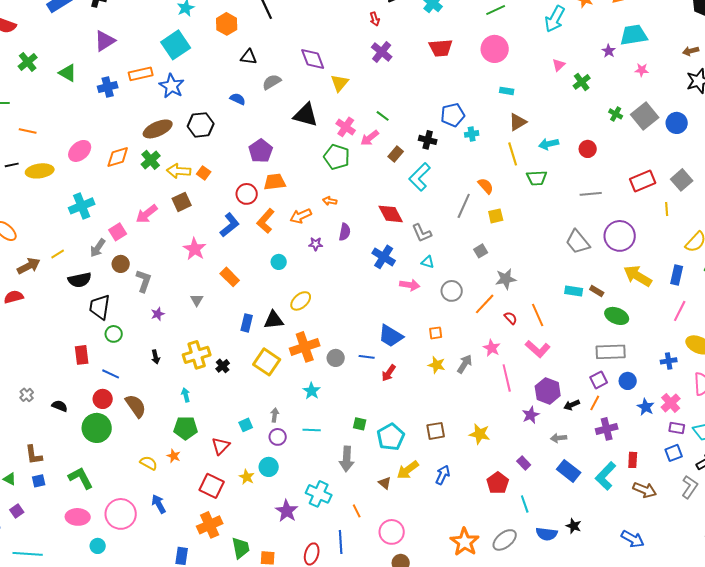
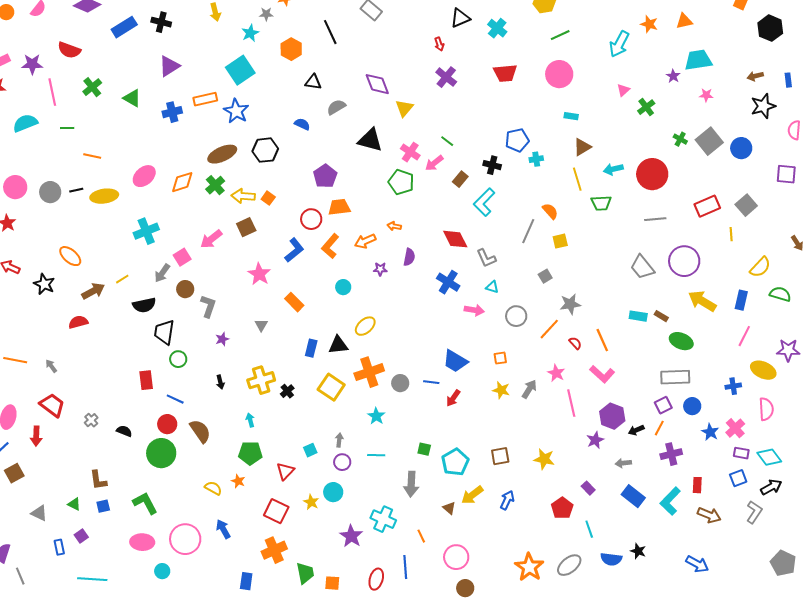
red circle: (588, 149) -> (652, 174), size x1.8

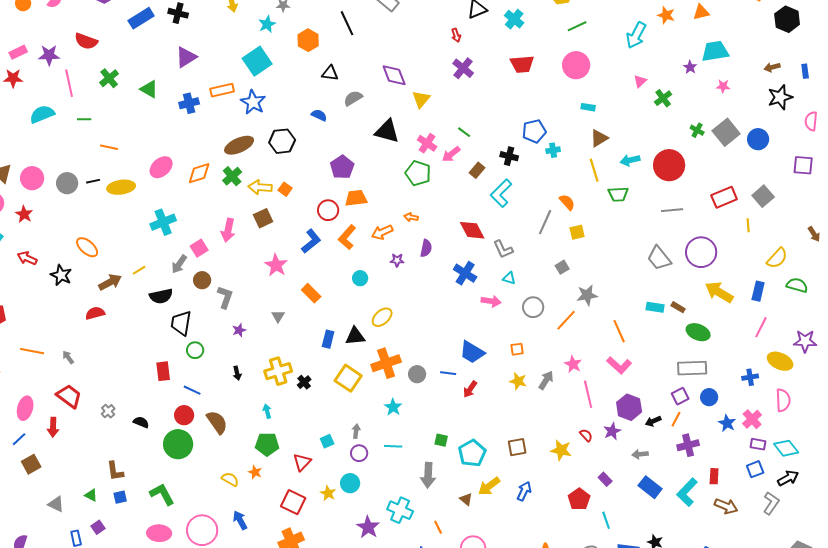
pink arrow: (211, 239) -> (228, 230), turned -40
red semicircle: (575, 343) -> (586, 435), moved

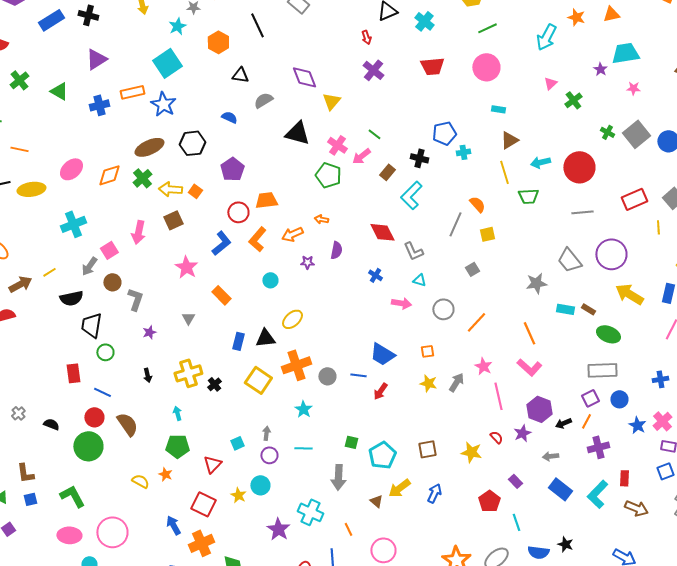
purple pentagon: (342, 167) -> (232, 169), moved
blue cross: (465, 273) -> (375, 275), size x0.6
gray star: (587, 295) -> (536, 283), moved
blue arrow: (240, 520) -> (173, 525), moved

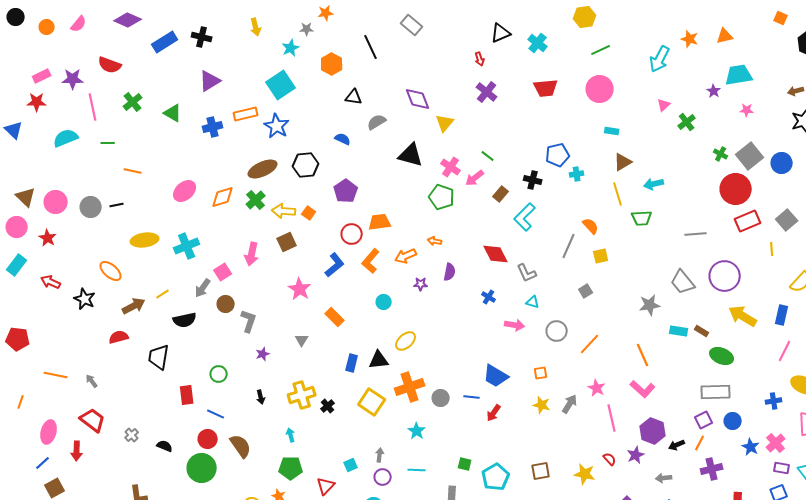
red circle: (579, 167) -> (736, 189), moved
yellow ellipse: (31, 189) -> (145, 240), moved
black trapezoid: (91, 325) -> (159, 357), moved

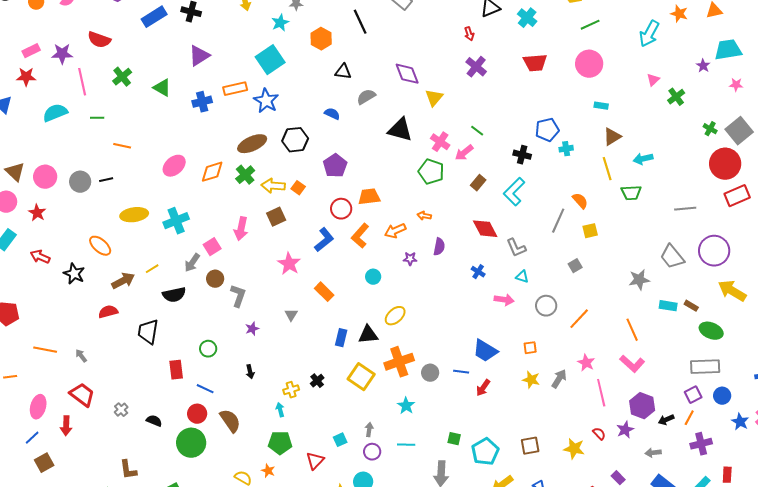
brown rectangle: (501, 194) -> (478, 183), moved
yellow cross: (302, 395) -> (291, 390), moved, size x0.6
orange line: (21, 402) -> (10, 377), turned 64

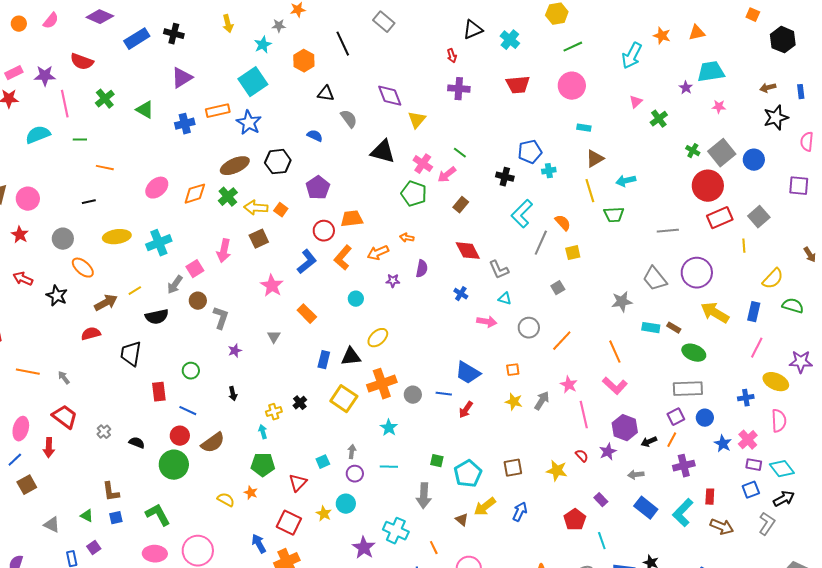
purple cross: (476, 67) -> (459, 89), turned -35
gray semicircle: (366, 97) -> (349, 119), turned 84
gray circle: (80, 182) -> (63, 239), moved
cyan L-shape: (514, 192) -> (522, 214), moved
brown semicircle: (230, 421) -> (213, 443), turned 90

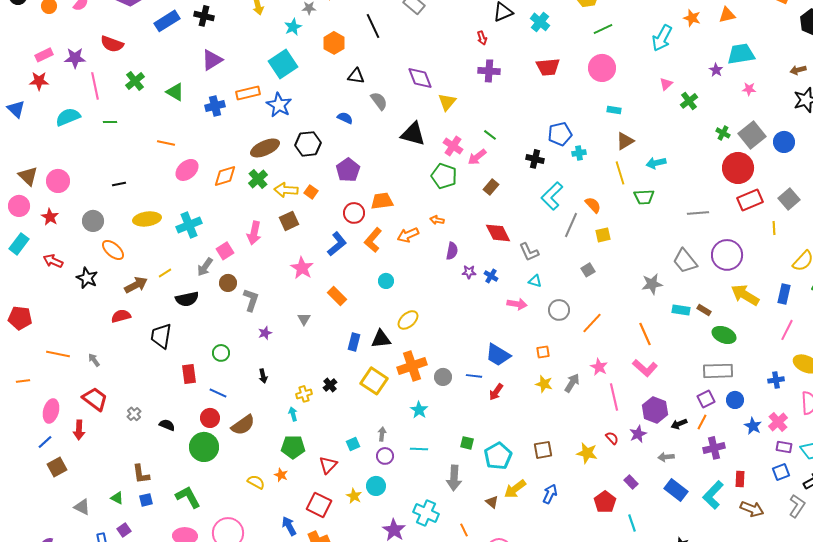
orange line: (105, 168) -> (166, 143), moved
purple star: (393, 281) -> (469, 272), moved

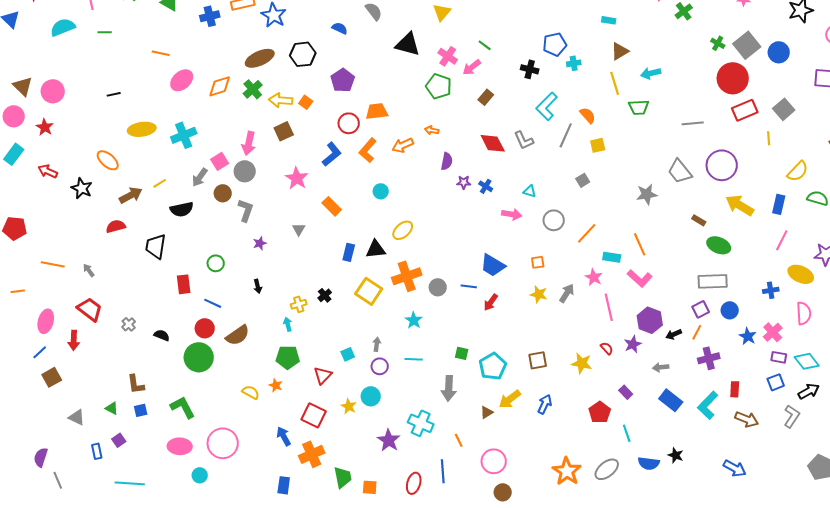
gray circle: (93, 221) -> (245, 171), moved
gray L-shape: (529, 252) -> (524, 140), moved
cyan rectangle: (681, 310) -> (612, 257), moved
brown triangle: (492, 502) -> (487, 412), turned 48

